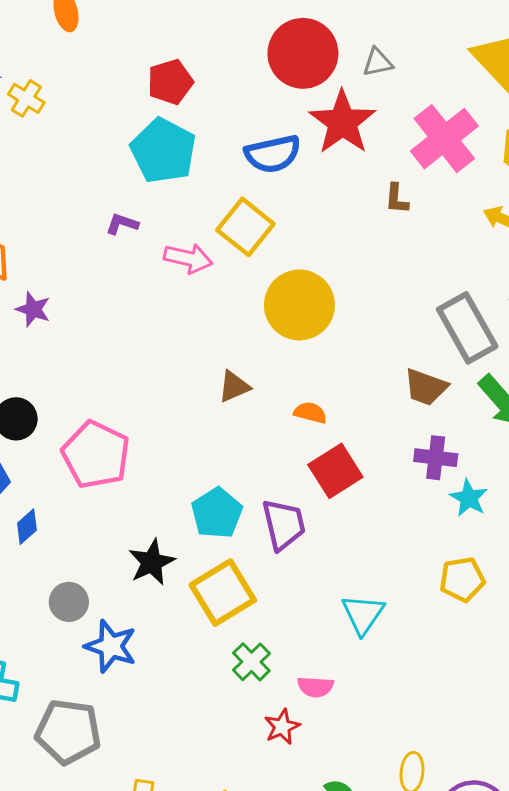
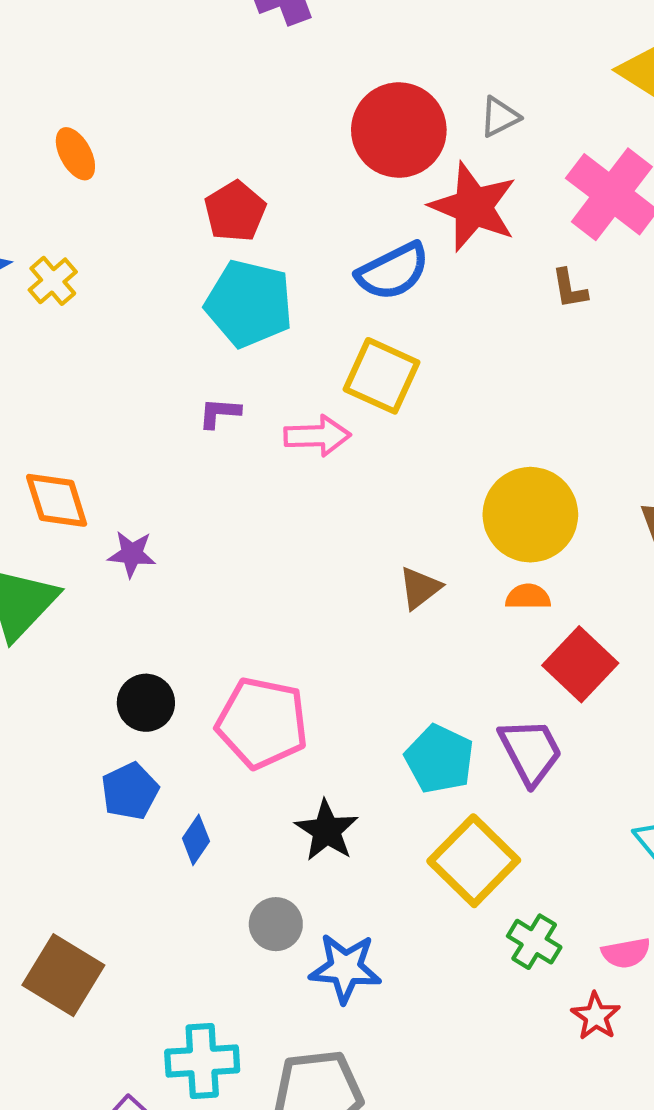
yellow cross: (26, 98) -> (53, 281), turned 32
yellow circle: (299, 305) -> (530, 515), moved
black star: (152, 562) -> (327, 831), moved

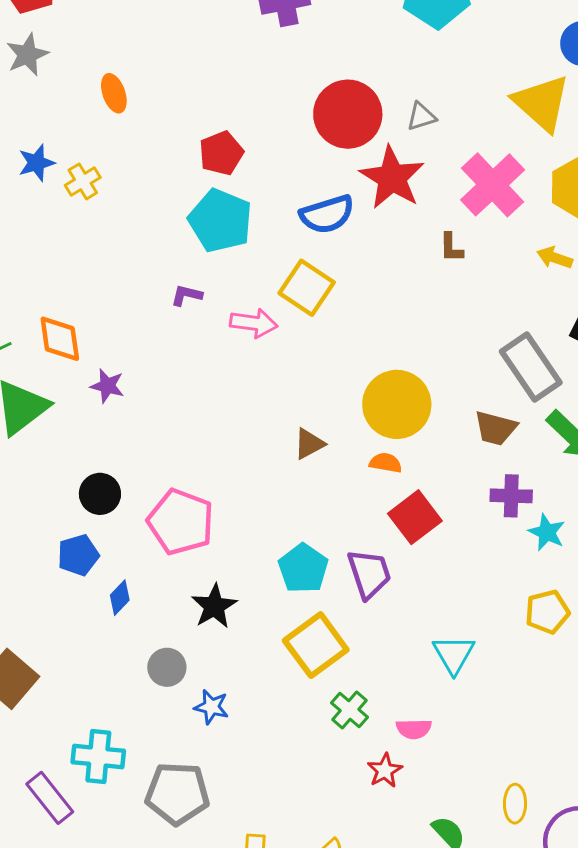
blue star: (345, 968) -> (211, 707), size x0.7

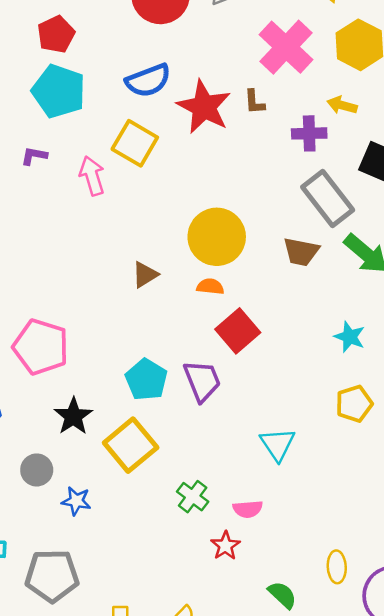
red star: (392, 178) -> (204, 107), moved
pink arrow: (254, 323) -> (92, 176), turned -111
purple cross: (511, 496) -> (309, 133), moved
yellow square: (316, 645) -> (131, 445), moved

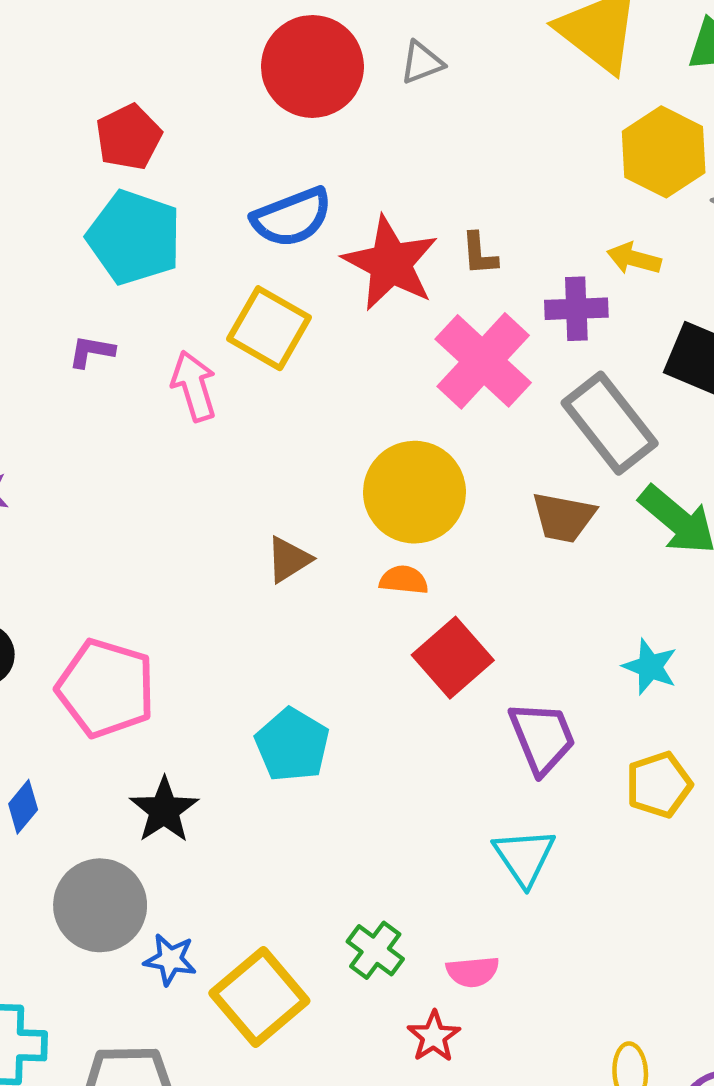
pink cross: (286, 47) -> (483, 361), moved
purple trapezoid: (202, 381) -> (542, 738), moved
yellow square: (131, 445) -> (259, 997), moved
gray circle: (37, 470) -> (100, 905), size x1.6

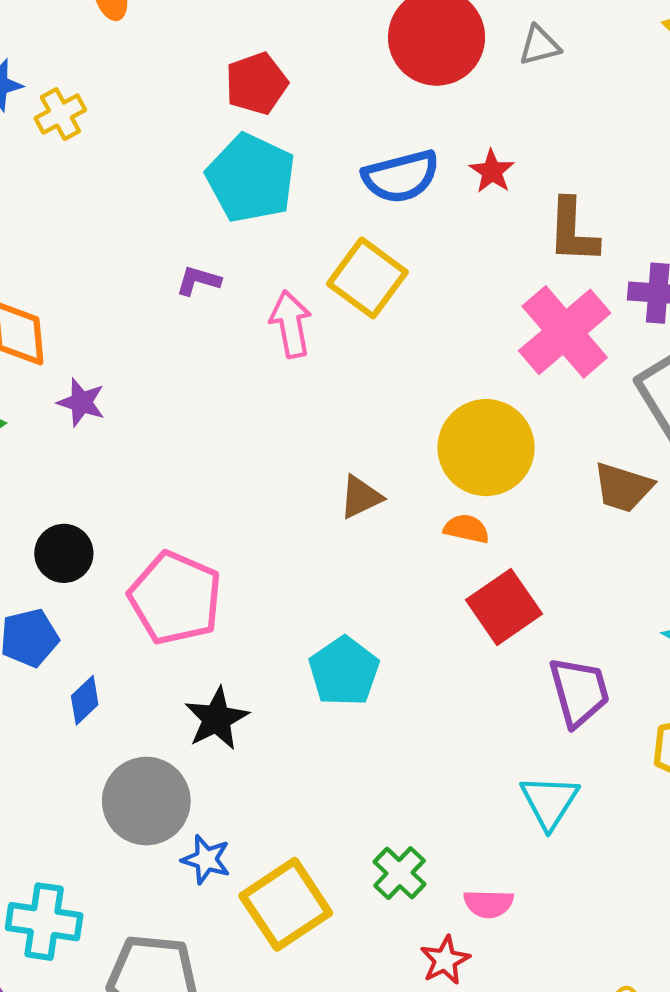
brown L-shape: (479, 254) -> (573, 231), size x1.6
red star: (391, 263) -> (492, 171), moved, size x0.5

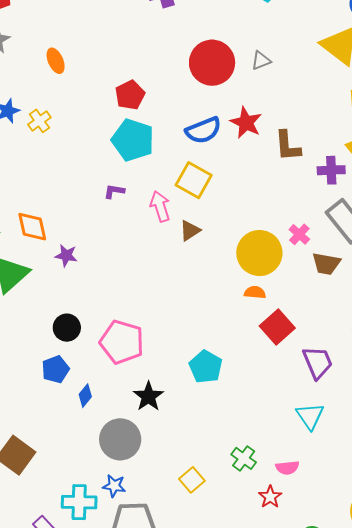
red star: (492, 171) -> (246, 123), size x1.5
pink cross: (565, 332) -> (299, 234), moved, size x0.5
brown triangle: (361, 497) -> (190, 230), moved
blue star: (206, 859) -> (114, 486), moved
yellow square: (286, 904) -> (192, 480), size x0.6

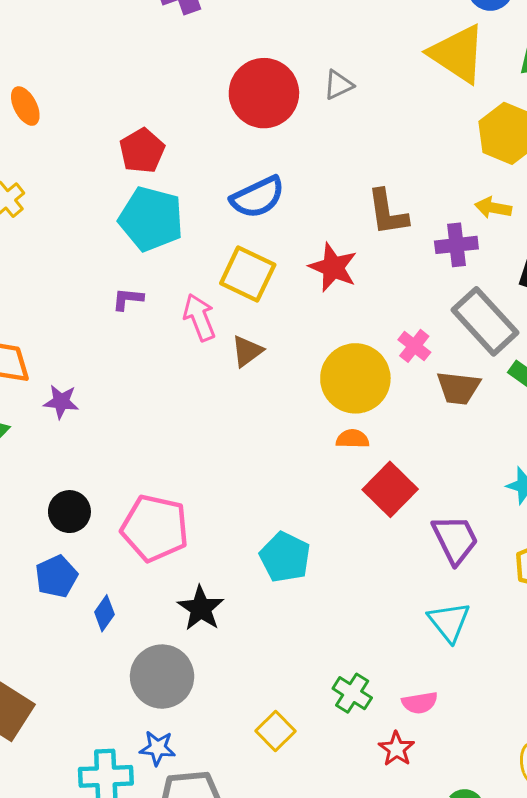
red star: (246, 123) -> (333, 267), moved

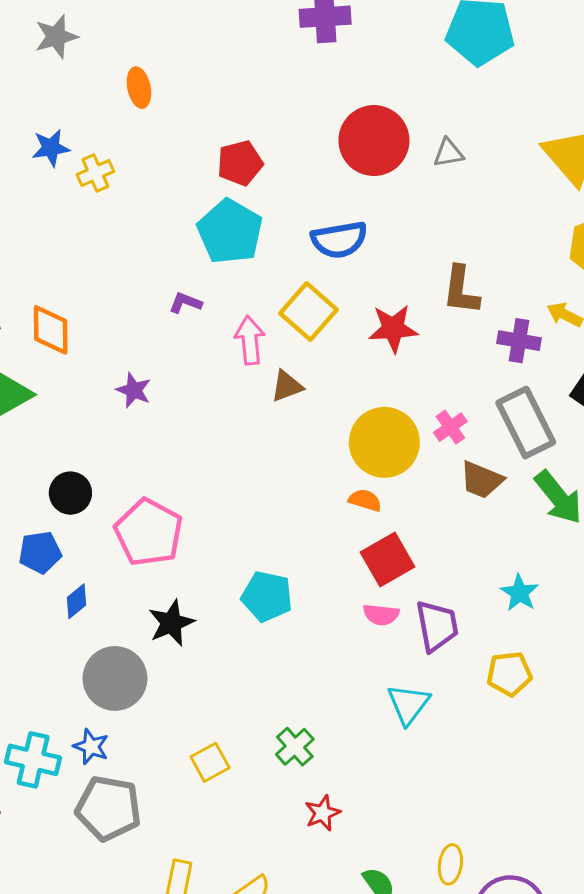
red star: (333, 267) -> (393, 328), turned 30
purple star: (61, 402) -> (134, 390), moved
cyan pentagon: (285, 557) -> (267, 596), turned -30
pink semicircle: (420, 703) -> (381, 615), moved

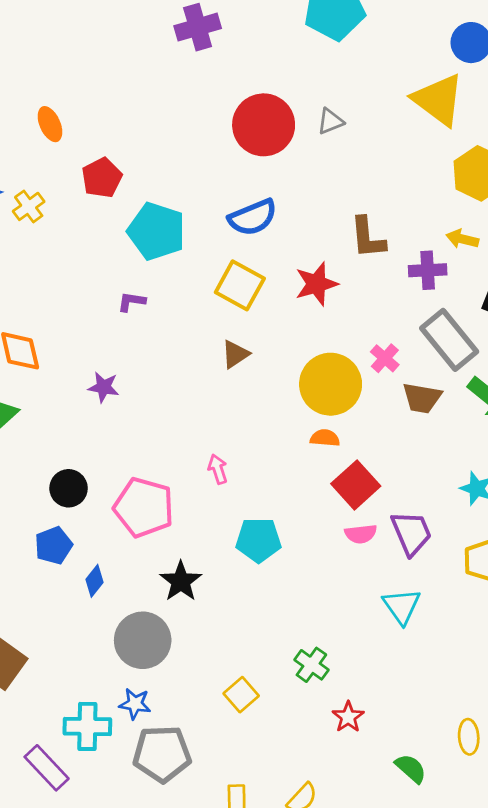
red pentagon: (240, 163) -> (102, 178), moved
pink arrow: (250, 340) -> (218, 469), moved, size x0.7

